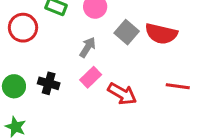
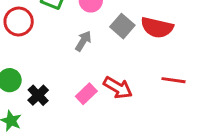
pink rectangle: (91, 77) -> (86, 94), moved
black cross: (49, 83) -> (38, 95), moved, turned 30

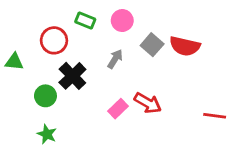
red line: (174, 80) -> (215, 116), moved
black cross: (38, 95) -> (72, 76), moved, size x1.4

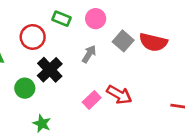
green star: (47, 134) -> (42, 124), moved

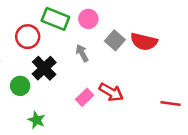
green rectangle: (62, 19) -> (55, 19), size x1.5
gray arrow: (89, 54) -> (82, 53), turned -60

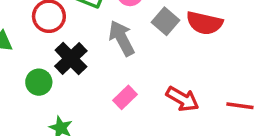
gray arrow: (82, 53) -> (122, 38), size x1.5
red arrow: (111, 92) -> (182, 99), moved

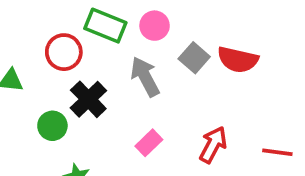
red arrow: (182, 99) -> (213, 145), turned -92

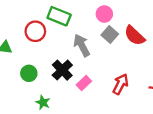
pink circle: (155, 26) -> (104, 14), moved
red semicircle: (238, 60) -> (135, 36), turned 30
black cross: (88, 99) -> (62, 70), moved

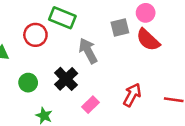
pink circle: (104, 14) -> (146, 13), moved
gray square: (110, 35) -> (120, 28), moved, turned 35
pink rectangle: (84, 83) -> (91, 105), moved

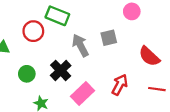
gray square: (120, 28) -> (109, 38), moved
red semicircle: (148, 40) -> (149, 56), moved
pink rectangle: (91, 105) -> (83, 93), size x1.5

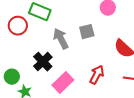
green circle: (27, 74) -> (12, 77), moved

